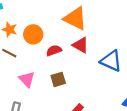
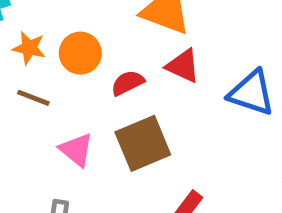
brown square: (58, 79) -> (143, 143), size x1.6

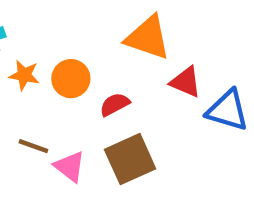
red triangle: (183, 66) -> (186, 82), moved
brown line: (33, 98) -> (33, 146), moved

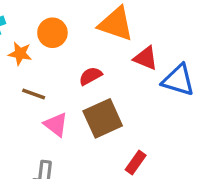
orange circle: (71, 79) -> (52, 33), moved
brown line: (33, 146) -> (34, 94), moved

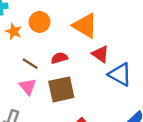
brown line: (34, 94) -> (30, 64), moved

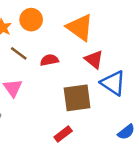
brown line: (30, 64) -> (19, 53), moved
brown square: (61, 89) -> (77, 98), moved

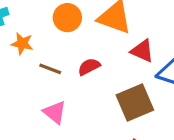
orange circle: (31, 20) -> (67, 18), moved

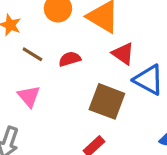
brown square: (135, 103) -> (107, 101), turned 33

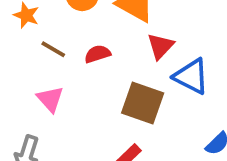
red triangle: (123, 54) -> (161, 46), turned 40

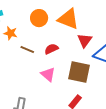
pink triangle: (50, 99) -> (48, 74), moved

